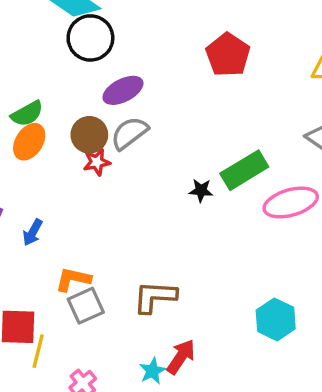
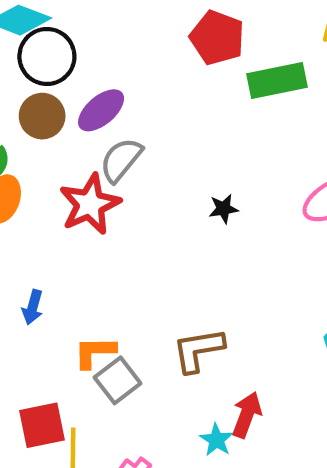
brown circle: (89, 135) -> (42, 116), moved
red star: (97, 162) -> (90, 204), size x1.8
green rectangle: (244, 170) -> (277, 81), moved, turned 33

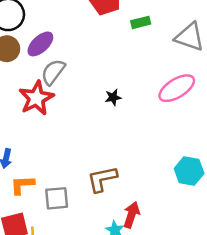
green rectangle: (277, 81) -> (141, 22), size x0.6
orange L-shape: (95, 352) -> (22, 185), moved
gray square: (118, 380) -> (57, 198), turned 35

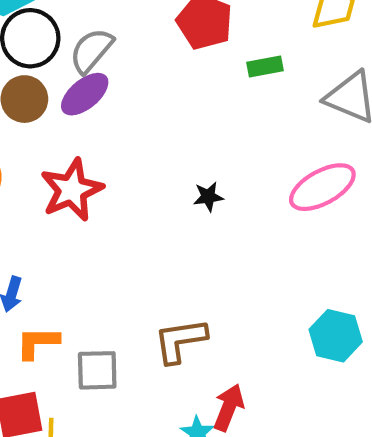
gray semicircle: (53, 72) -> (91, 51), moved

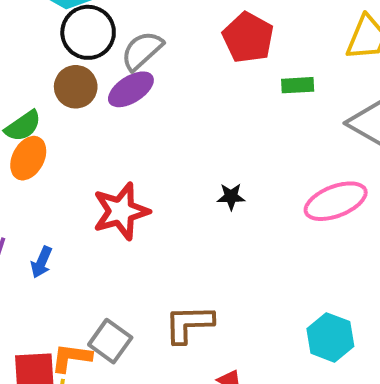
red star: (72, 190) -> (121, 211), moved
orange L-shape: (38, 343) -> (71, 358), moved
gray square: (97, 370) -> (110, 341), turned 30

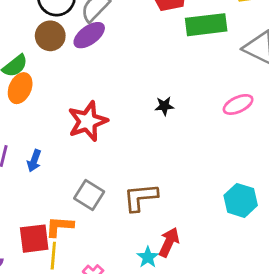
green rectangle: (298, 85) -> (206, 25), size x1.8
pink ellipse: (336, 201) -> (238, 104), size x0.7
gray square: (110, 341) -> (89, 195), moved

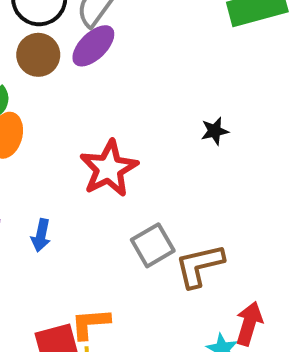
gray square: (89, 195) -> (153, 245), moved, turned 36

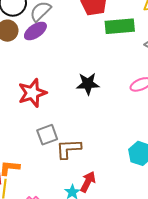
black star: (215, 131) -> (88, 84), size x1.6

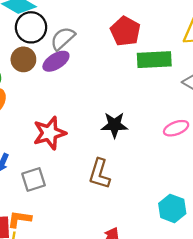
gray square: (47, 135) -> (34, 179), moved
brown L-shape: (69, 149) -> (99, 174), moved, turned -72

